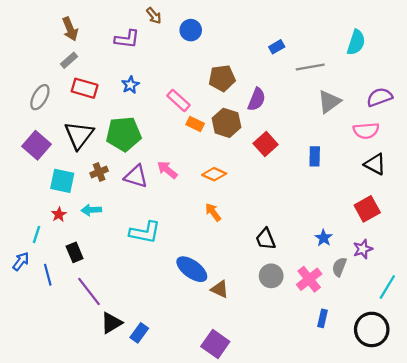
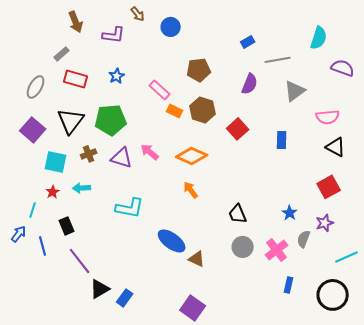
brown arrow: (70, 29) -> (76, 22), moved
purple semicircle: (379, 97) -> (343, 68), moved, turned 40
purple semicircle: (257, 99) -> (250, 84), moved
orange diamond: (214, 174) -> (192, 156), size x1.4
cyan line: (387, 287) -> (347, 257), turned 35

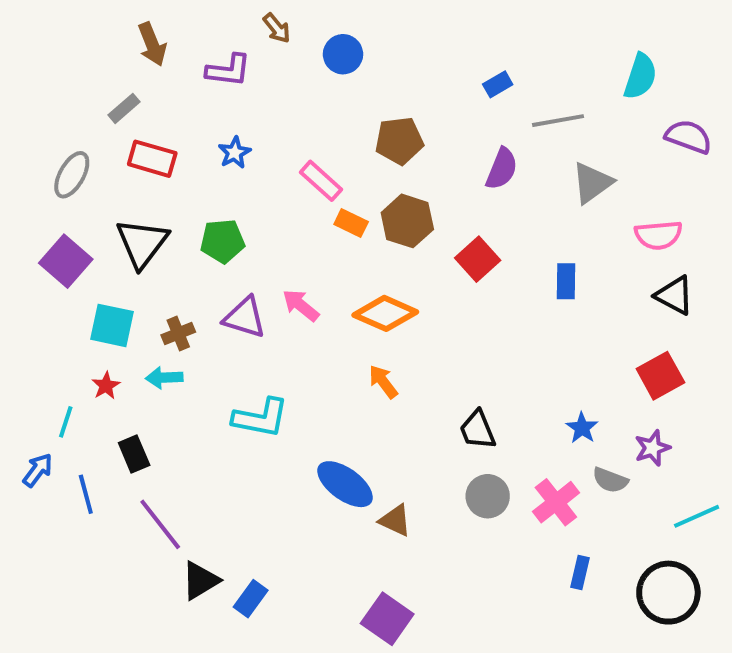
green pentagon: (111, 120) -> (222, 241), size x0.7
brown cross: (89, 154) -> (178, 333), moved
gray semicircle: (304, 239) -> (610, 480), turned -90

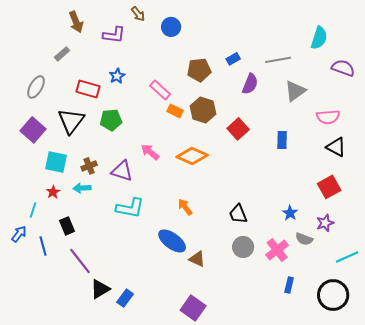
blue rectangle: (498, 84) -> (233, 59), moved
red rectangle: (152, 159) -> (88, 89), moved
purple triangle: (245, 317) -> (122, 171), moved
orange arrow: (383, 382) -> (185, 207), moved

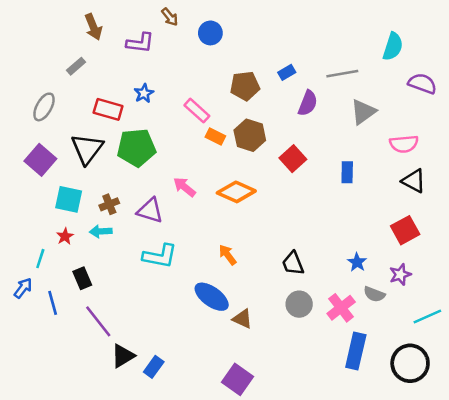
green pentagon: (111, 120) -> (136, 148), size x1.4
blue rectangle: (289, 285) -> (356, 351), size x1.8

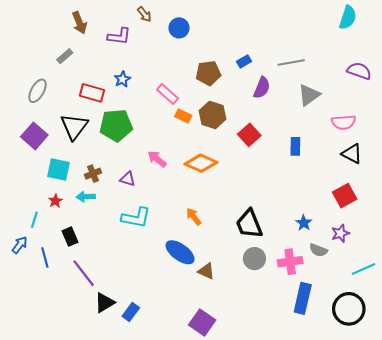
cyan semicircle: (393, 47) -> (348, 17), moved
purple triangle: (150, 210) -> (128, 179), size x0.7
black trapezoid: (293, 263) -> (249, 224), size x1.4
pink cross: (341, 308) -> (290, 262), turned 30

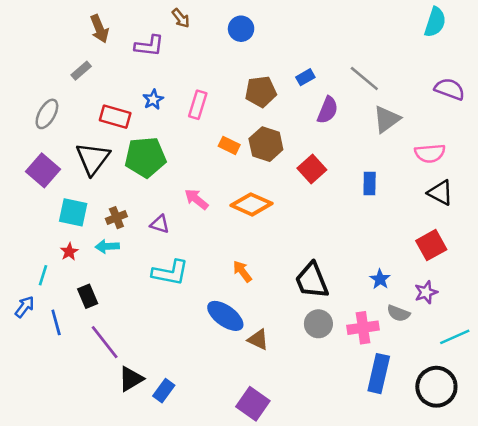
blue circle: (179, 28) -> (241, 29), moved
gray line: (291, 63) -> (364, 79), turned 50
pink rectangle: (167, 94) -> (198, 105), moved, turned 65

